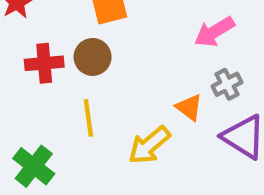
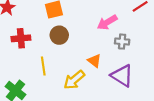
brown circle: (93, 57) -> (59, 35), moved
gray cross: (227, 84) -> (122, 42), moved, turned 32

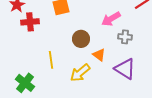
brown circle: (59, 35) -> (81, 39), moved
red cross: (21, 38) -> (30, 22), moved

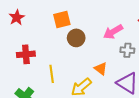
red cross: (30, 22) -> (26, 54), moved
brown circle: (81, 39) -> (76, 38), moved

